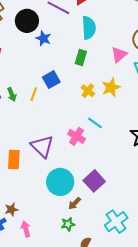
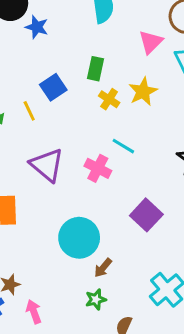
green rectangle: (81, 57) -> (96, 69), moved
yellow line: (34, 94) -> (29, 111), turned -40
purple triangle: (42, 146) -> (47, 165), moved
purple square: (94, 181) -> (146, 215), moved

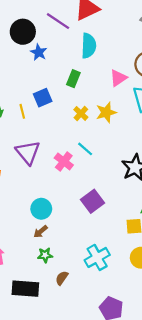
green rectangle: (96, 69) -> (73, 79), moved
cyan circle: (79, 238) -> (41, 209), size x0.7
brown arrow: (103, 268) -> (40, 232), moved

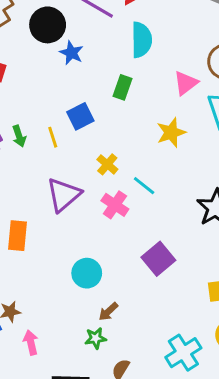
yellow cross: (81, 113) -> (107, 164), moved
purple triangle: (28, 152) -> (64, 195), turned 32
brown arrow: (40, 232) -> (108, 312), moved
cyan cross: (97, 257) -> (183, 353), moved

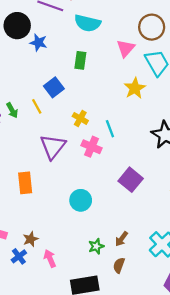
cyan semicircle: (141, 40) -> (87, 23), turned 115
yellow star: (171, 133) -> (135, 88), moved
cyan line: (144, 186) -> (110, 129), turned 42
brown arrow: (108, 312) -> (122, 239), moved

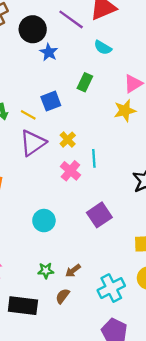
cyan semicircle: (87, 23) -> (103, 48), size x0.7
yellow star: (135, 88) -> (125, 111), moved
yellow line: (37, 106) -> (28, 115), turned -49
purple triangle: (53, 147) -> (33, 143), moved

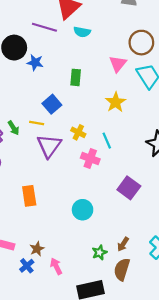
cyan semicircle: (103, 48) -> (82, 32), moved
yellow star: (125, 111) -> (116, 102), moved
brown semicircle: (63, 296) -> (122, 269), size x1.5

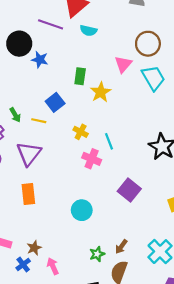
yellow star: (116, 102) -> (101, 92), moved
green arrow: (14, 128) -> (15, 115), moved
purple triangle: (49, 146) -> (29, 154), moved

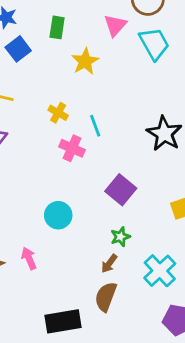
green rectangle: (80, 76) -> (57, 27), moved
blue square: (55, 102) -> (18, 49), moved
green star: (97, 254) -> (120, 237), moved
pink arrow: (53, 266) -> (29, 258), moved

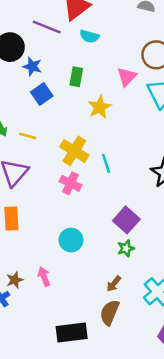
yellow cross: (58, 113) -> (74, 151), size x1.6
pink cross: (72, 148) -> (71, 183), moved
green star: (120, 237) -> (126, 248), moved

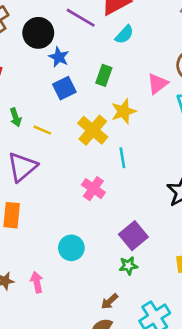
cyan semicircle: (89, 36) -> (124, 34), turned -72
yellow cross: (74, 151) -> (93, 130), moved
cyan line: (106, 163) -> (122, 158), moved
pink cross: (71, 183) -> (93, 189), moved

